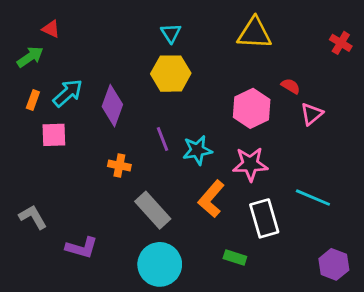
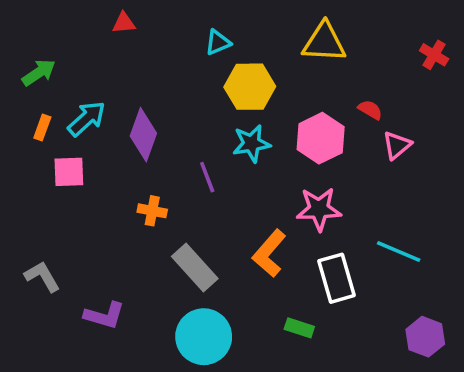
red triangle: (51, 29) -> (124, 23), moved, turned -30
cyan triangle: (171, 33) -> (218, 42), turned 40
yellow hexagon: (171, 74) -> (250, 87), moved
cyan star: (197, 150) -> (251, 143), moved

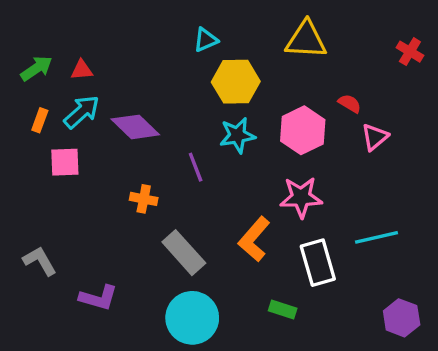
red triangle: (124, 23) -> (82, 70), moved
purple diamond: (143, 135) -> (135, 127), turned -66
cyan line: (399, 252) -> (376, 237), turned -36

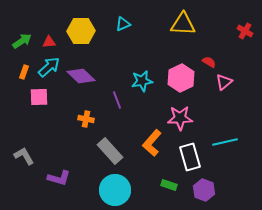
yellow hexagon: (236, 82) -> (81, 31), moved
purple hexagon: (402, 318) -> (204, 190), moved

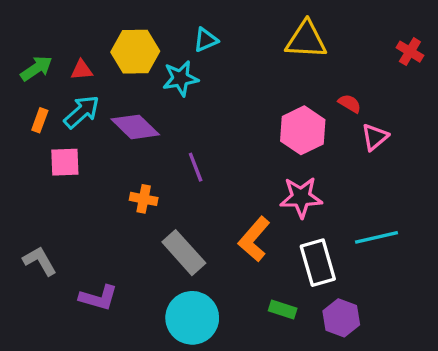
cyan star: (142, 81) -> (180, 78), moved

